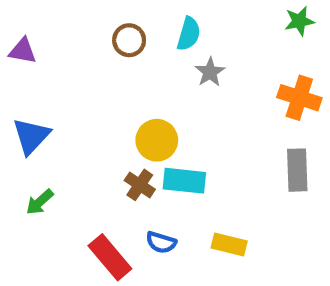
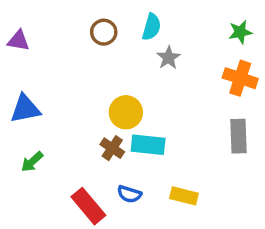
green star: (299, 21) -> (240, 32), moved
blue triangle: (31, 136) -> (25, 109), turned 36

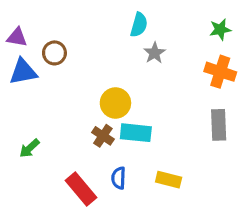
brown circle: (104, 32) -> (54, 53), moved
blue triangle: (25, 109) -> (23, 72), moved
blue semicircle: (129, 194) -> (119, 178), turned 75

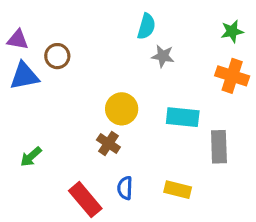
gray star: (155, 53) -> (163, 56), turned -30
gray rectangle: (219, 125) -> (219, 147), moved
cyan rectangle: (136, 133) -> (183, 117), moved

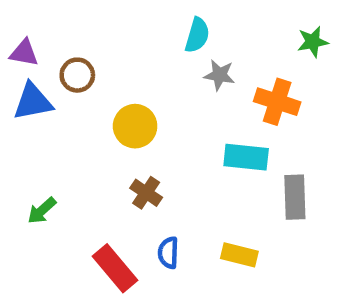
orange cross: (232, 76) -> (277, 102), moved
yellow circle: (122, 109) -> (135, 126), moved

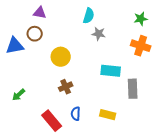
purple triangle: (24, 53) -> (40, 13), moved
orange cross: (277, 102) -> (141, 46), moved
brown cross: (146, 193) -> (66, 87), turned 32

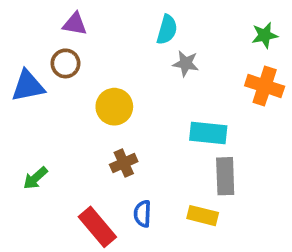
gray rectangle: (133, 89) -> (225, 176), moved

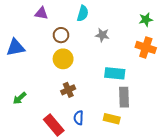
cyan semicircle: (167, 30) -> (83, 13), moved
brown circle: (65, 63) -> (61, 35), moved

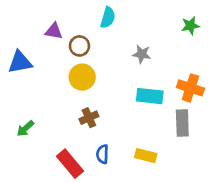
purple triangle: (41, 13) -> (54, 31), moved
gray star: (102, 35) -> (142, 54), moved
orange cross: (146, 47) -> (190, 88), moved
gray rectangle: (124, 97) -> (182, 123), moved

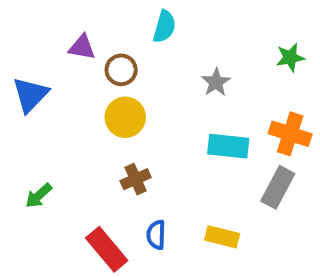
green star: (190, 26) -> (290, 58), moved
gray star: (142, 54) -> (216, 82), turned 30
blue triangle: (20, 62) -> (30, 95), turned -35
gray rectangle: (182, 123) -> (278, 187), turned 30

